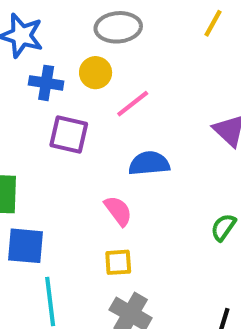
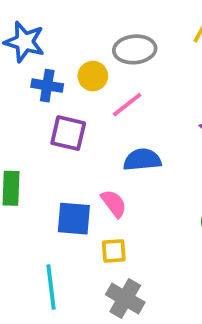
gray ellipse: (118, 27) -> (135, 49), moved
blue square: (25, 246) -> (74, 219), moved

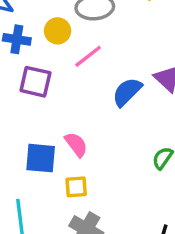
blue semicircle: (142, 160) -> (127, 92), moved, turned -40

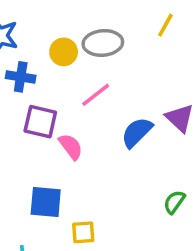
yellow circle: (58, 31) -> (64, 52), moved
pink semicircle: (76, 144) -> (71, 147), moved

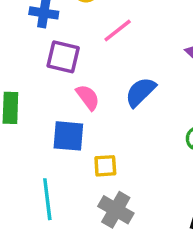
blue semicircle: (137, 132) -> (140, 92), moved
pink semicircle: (71, 147) -> (88, 97), moved

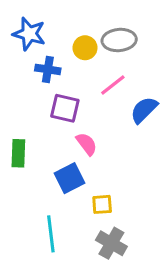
blue semicircle: (140, 92) -> (144, 110), moved
blue square: (68, 136) -> (70, 178), turned -32

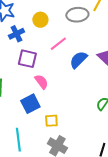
gray ellipse: (119, 40) -> (77, 15), moved
blue cross: (48, 69) -> (16, 34), turned -35

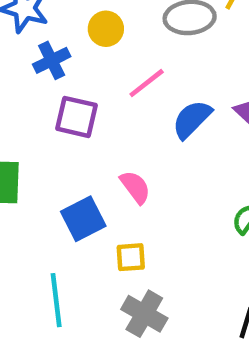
pink semicircle: (41, 82) -> (135, 187), moved

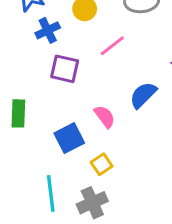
blue semicircle: (192, 119) -> (143, 95), moved
yellow square: (131, 257) -> (102, 164), turned -30
gray cross: (144, 314) -> (92, 203), moved, turned 36

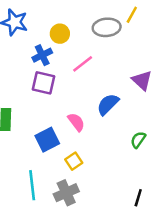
blue cross: (48, 30) -> (42, 55), moved

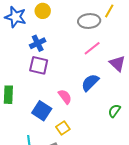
yellow circle: (60, 34) -> (43, 11), moved
pink line: (83, 64) -> (92, 48), moved
blue square: (47, 140) -> (42, 111), turned -30

